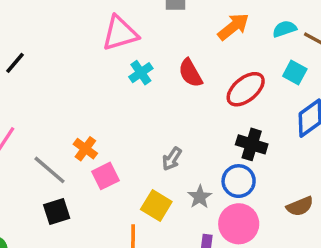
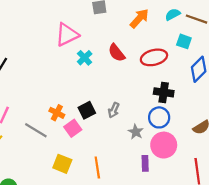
red ellipse: (246, 89) -> (154, 57), turned 35
yellow square: (156, 205) -> (62, 164), moved
black square: (57, 212) -> (87, 110), moved

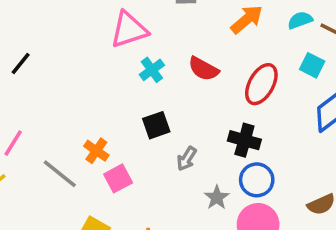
red semicircle: (117, 53) -> (203, 69), turned -30
red ellipse: (154, 57) -> (261, 84), turned -55
black cross: (164, 92) -> (244, 140), moved
black square: (87, 110) -> (156, 125), moved

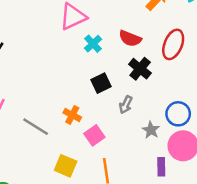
black cross: (244, 140) -> (140, 69), moved, turned 30
orange cross: (96, 151) -> (72, 115), moved
pink square: (118, 178) -> (94, 135), moved

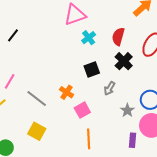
red semicircle: (130, 38) -> (118, 37), turned 78
yellow square: (66, 166) -> (37, 131), moved

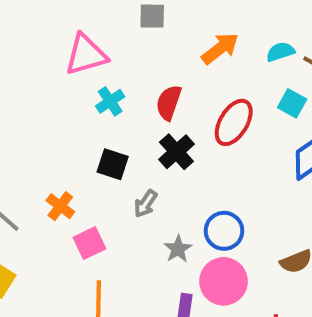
black square: (92, 69) -> (113, 164), turned 35

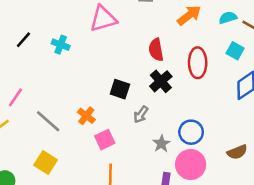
cyan cross: (110, 101) -> (61, 45), moved, turned -36
red semicircle: (169, 103) -> (156, 50), turned -30
red ellipse: (234, 122) -> (198, 63), turned -32

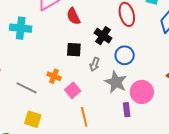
cyan cross: (61, 45) -> (21, 28), size x1.5
red semicircle: (156, 50) -> (73, 16), moved
blue circle: (191, 132) -> (125, 55), moved
gray star: (161, 144) -> (116, 82), size x1.6

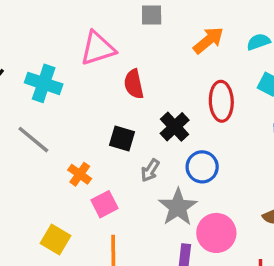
gray line: (27, 88) -> (33, 140), moved
yellow square: (33, 119) -> (56, 240), moved

